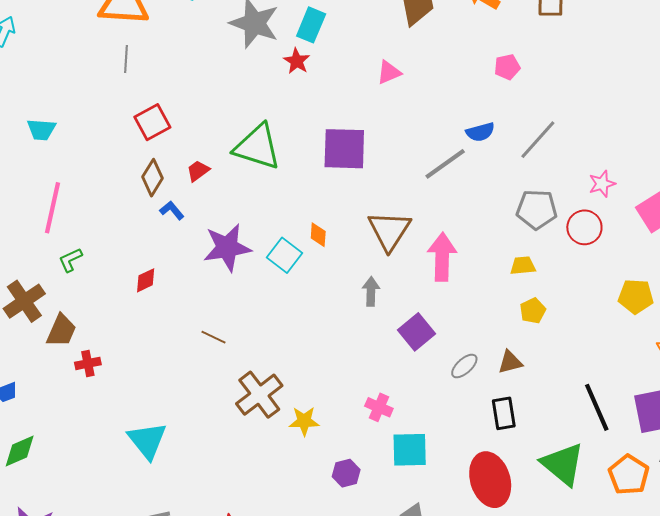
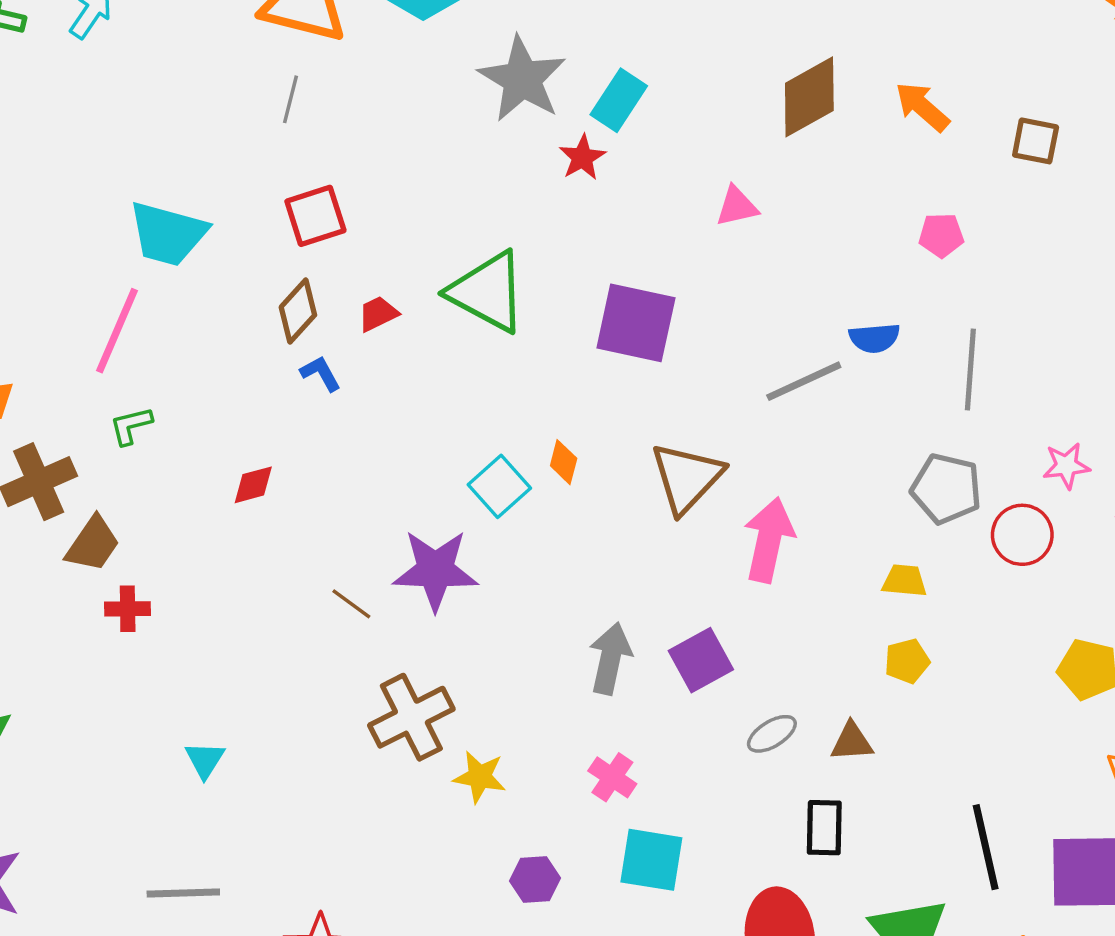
cyan trapezoid: (41, 130) -> (168, 234), moved, size x1.6
gray line: (538, 140) -> (970, 370), turned -48
purple star: (227, 248) -> (435, 570), moved
gray arrow: (371, 291) -> (610, 658), moved, size x1.4
cyan triangle: (147, 440) -> (205, 760), size x0.6

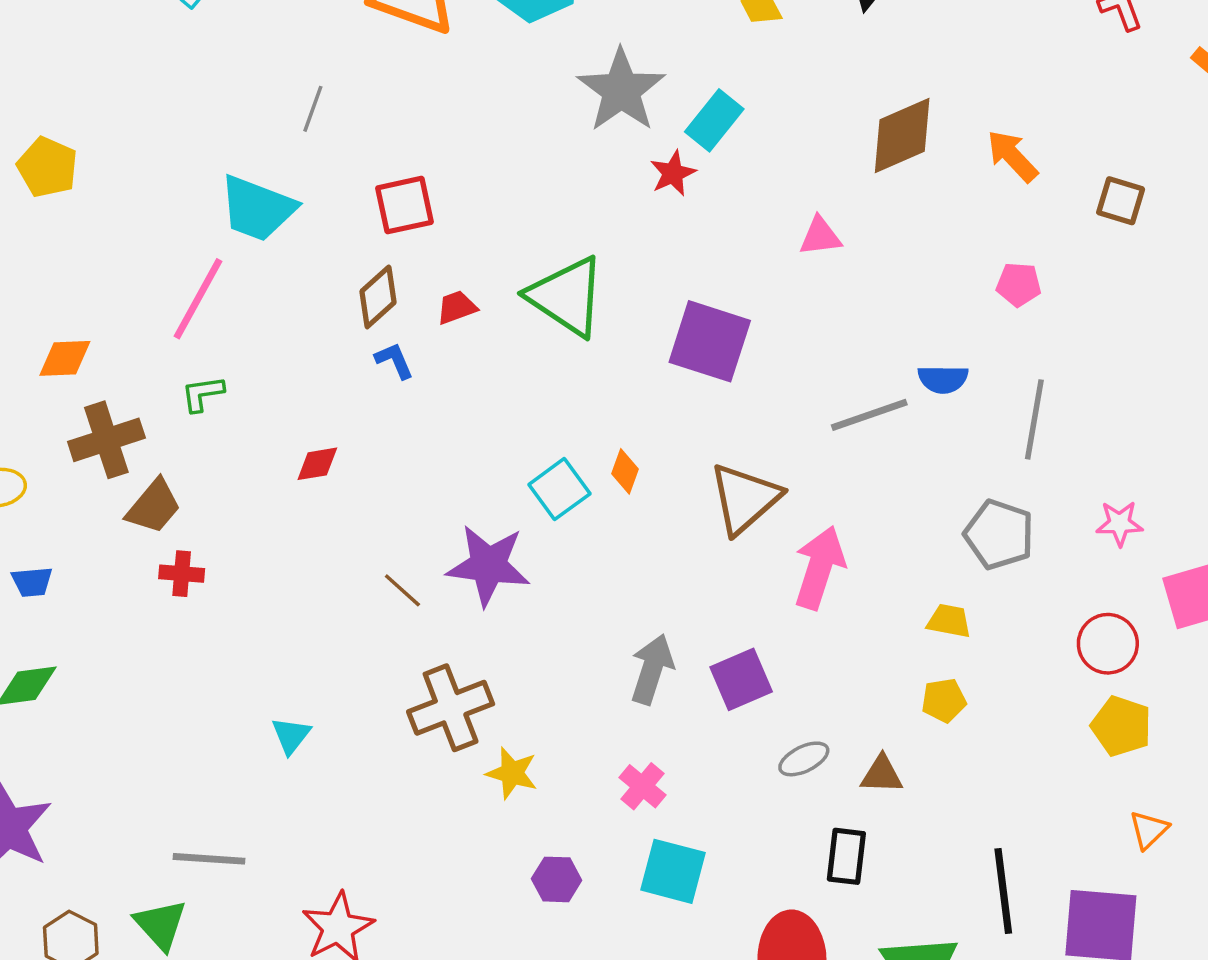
gray line: (291, 99) -> (313, 109), moved
red circle: (1022, 535) -> (1108, 644), moved
cyan triangle: (205, 760) -> (291, 735), moved

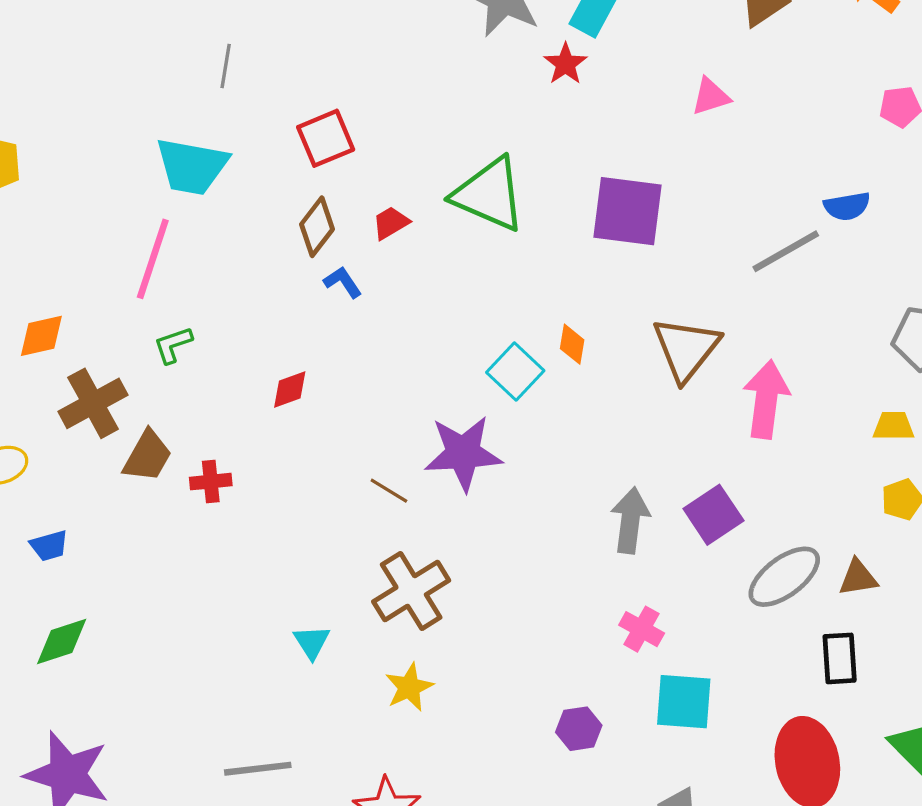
red cross: (182, 574) -> (211, 482), moved
brown cross: (451, 708) -> (411, 591), moved
gray ellipse: (804, 759) -> (784, 577), size x1.6
yellow star: (512, 773) -> (409, 687), moved, turned -30

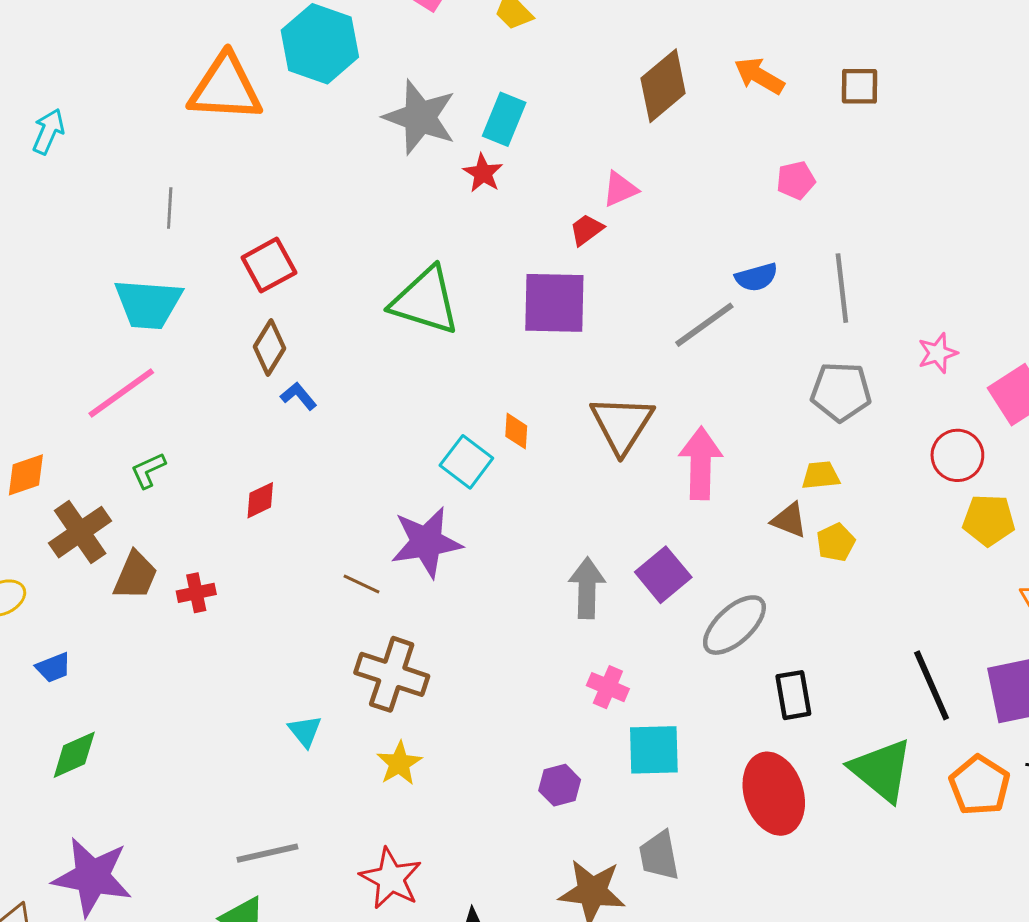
red trapezoid: (391, 223) -> (587, 230), moved
pink line: (153, 259) -> (121, 393), turned 42
brown triangle: (858, 578) -> (789, 520), moved, turned 36
brown cross: (411, 591) -> (392, 674), turned -34

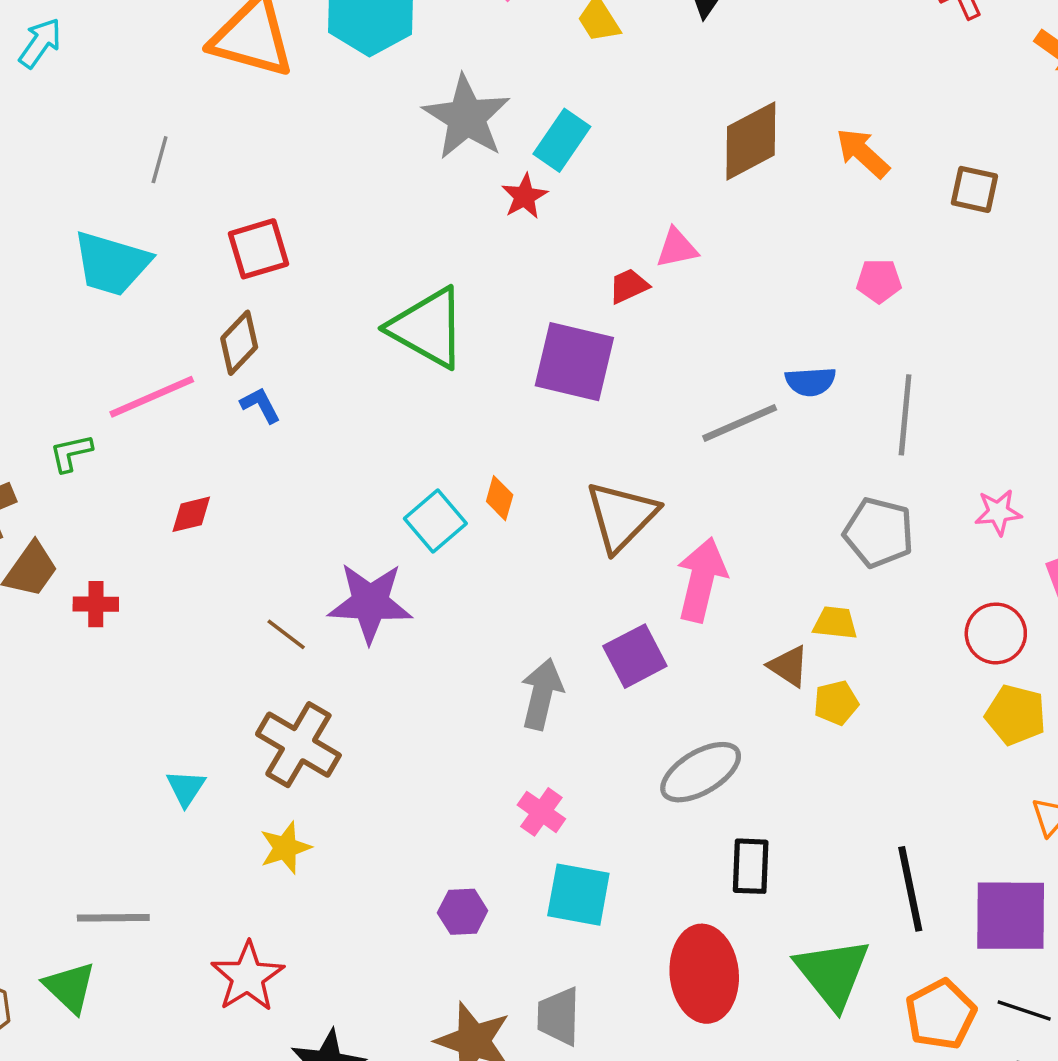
pink line: (121, 393) -> (152, 397), moved
purple square: (663, 575) -> (635, 656), moved

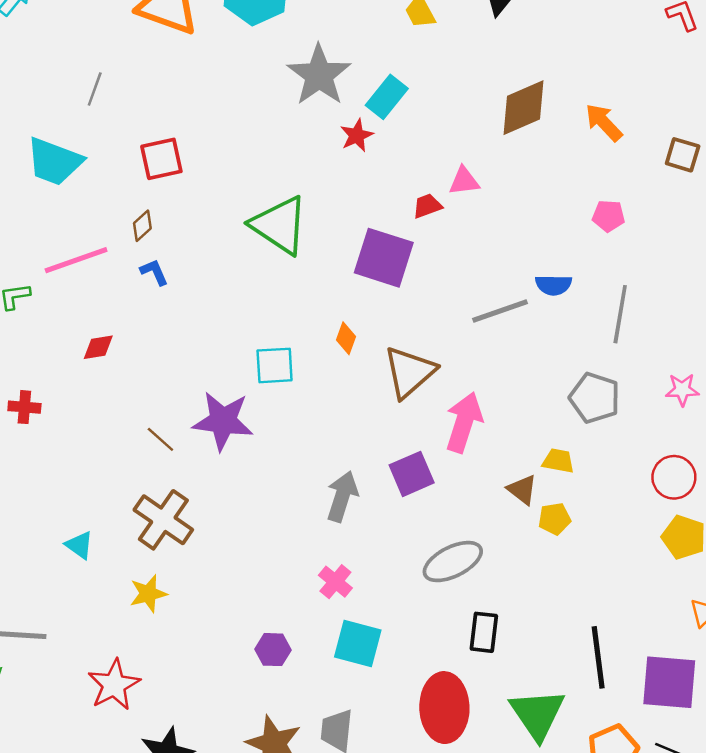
brown diamond: (239, 343) -> (142, 226), size x0.7
orange diamond: (500, 498) -> (346, 338), moved
cyan square: (435, 521) -> (275, 365), turned 33
cyan triangle: (186, 788) -> (79, 545), turned -32

